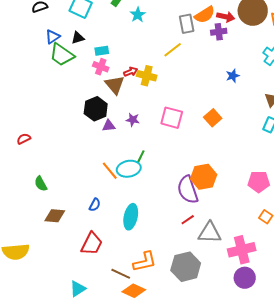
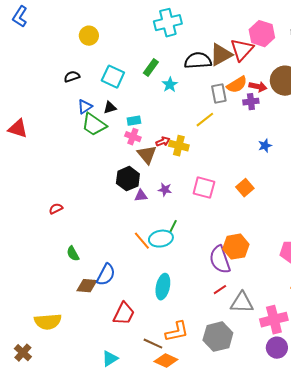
blue semicircle: (95, 205) -> (106, 275), moved, size x1.6

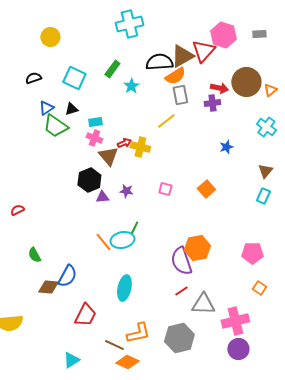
orange semicircle: (237, 85) -> (175, 76), moved
pink square: (204, 188) -> (165, 189), size x0.6

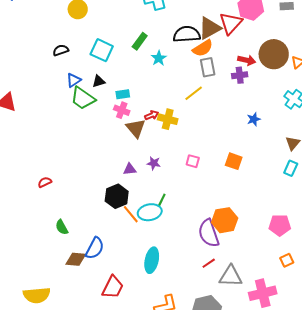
black hexagon: (89, 180) -> (117, 196), moved
orange square: (206, 189) -> (234, 161), turned -30
orange square: (259, 288) -> (287, 260), turned 32

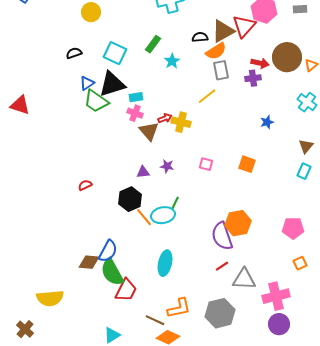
black semicircle: (187, 34) -> (200, 37), size x0.6
black triangle: (99, 81) -> (112, 84), size x2.0
red semicircle: (45, 182) -> (85, 185), moved
green semicircle: (62, 227) -> (112, 272), moved, size x1.8

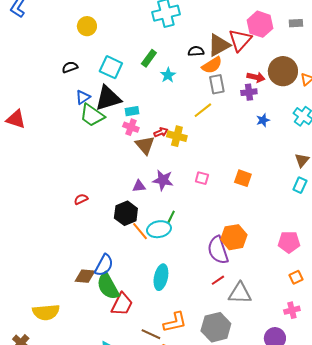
blue star: (267, 122) -> (263, 120), moved
purple star: (167, 166) -> (163, 180), size x1.5
pink cross: (276, 296) -> (292, 310), moved, size x0.6

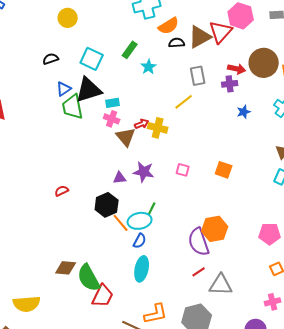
orange semicircle: (212, 65) -> (169, 26), moved
green trapezoid: (92, 115) -> (73, 107), turned 44
blue semicircle: (104, 265) -> (140, 241), moved, size x0.7

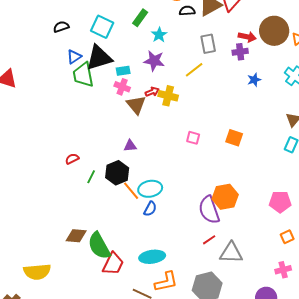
purple star: (144, 172) -> (154, 61), moved
green line: (152, 209) -> (91, 177), moved
cyan ellipse: (142, 269) -> (152, 257), moved, turned 70

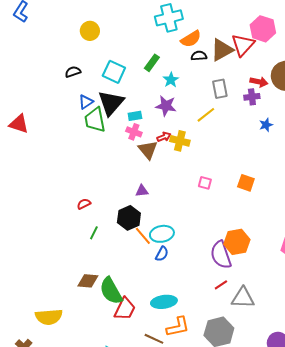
black triangle: (99, 58) -> (111, 103), turned -32
green line: (91, 177) -> (94, 233), moved

